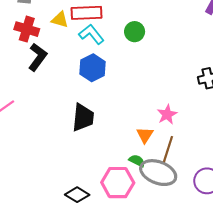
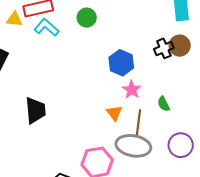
blue hexagon: (92, 68) -> (121, 63), moved
black trapezoid: (83, 118) -> (35, 110), moved
green semicircle: (137, 161) -> (164, 104), moved, turned -133

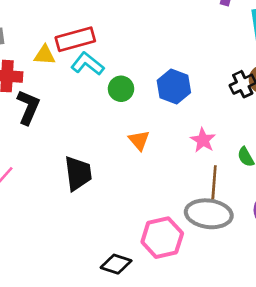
green circle: (87, 18) -> (121, 89), moved
blue hexagon: (121, 63) -> (174, 86), moved
orange triangle: (114, 113) -> (139, 140), moved

